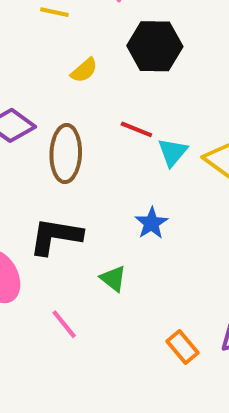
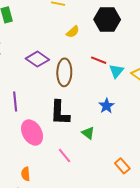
black L-shape: (56, 236) -> (60, 113), turned -96

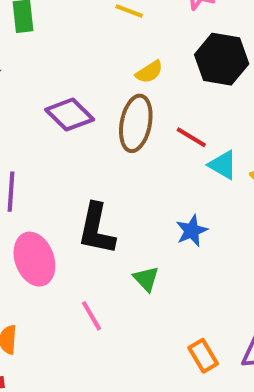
cyan triangle: (116, 71) -> (223, 165), turned -49
brown ellipse: (64, 72) -> (136, 123), moved

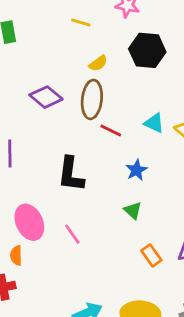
red line: (191, 137) -> (111, 131), moved
pink ellipse: (34, 259) -> (29, 222), moved
green triangle: (146, 279) -> (133, 210), moved

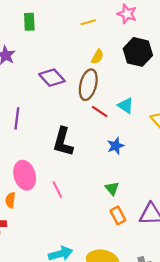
yellow line: (81, 23) -> (88, 22), turned -40
yellow semicircle: (98, 63) -> (97, 57), turned -32
cyan triangle: (154, 123) -> (126, 106), moved
green triangle: (133, 210) -> (112, 188), moved

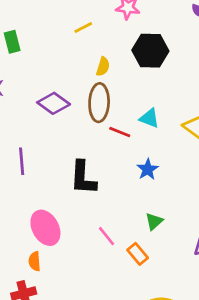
green triangle: (112, 188) -> (154, 221), turned 40
pink line: (57, 190) -> (106, 236), moved
orange rectangle: (118, 215) -> (138, 254), moved

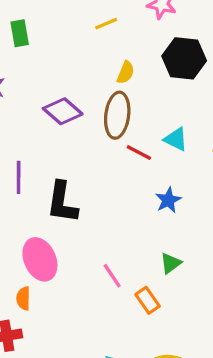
black L-shape: (83, 178) -> (62, 202), moved

